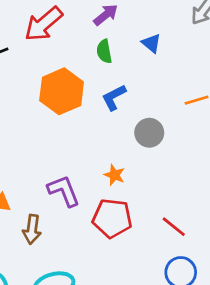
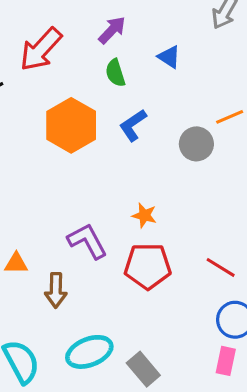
gray circle: (149, 133) -> (196, 144), moved

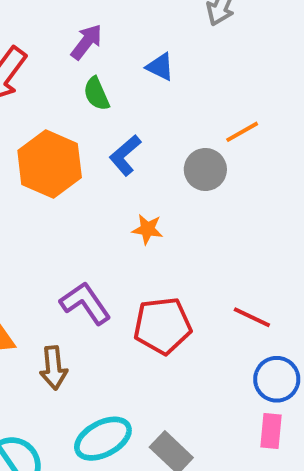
orange star: (144, 215) -> (147, 229), moved

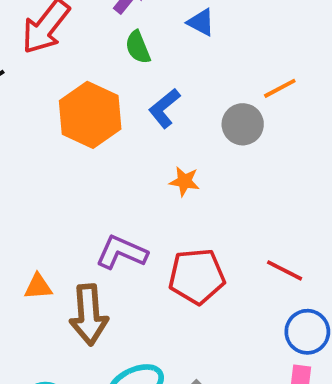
purple L-shape: (85, 303) -> (122, 252), turned -33
brown arrow: (53, 368) -> (89, 315), size x1.4

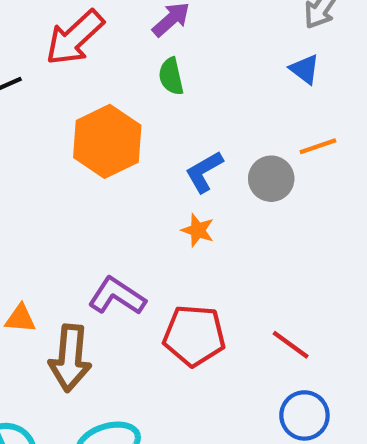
blue triangle: (201, 22) -> (305, 69), moved
blue L-shape: (164, 108) -> (204, 172), moved

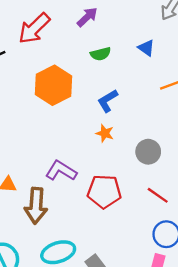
blue triangle: (305, 69) -> (146, 48), moved
green semicircle: (171, 76) -> (101, 54), moved, turned -90
gray circle: (271, 179) -> (148, 152), moved

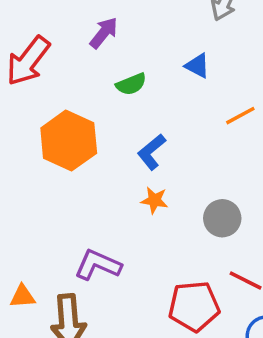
red pentagon: (104, 192) -> (194, 306), moved

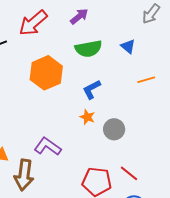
green semicircle: (131, 84) -> (88, 49), size x1.5
gray circle: (222, 218) -> (114, 129), moved

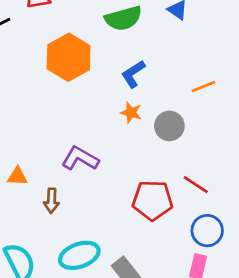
orange line: (146, 80) -> (204, 87), moved
brown arrow: (24, 175) -> (51, 201), size x0.6

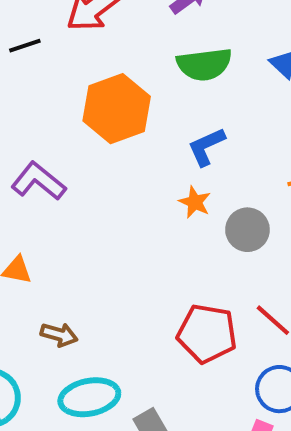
purple L-shape: (80, 158) -> (38, 181), moved
brown arrow: (51, 201) -> (59, 335), moved, turned -85

